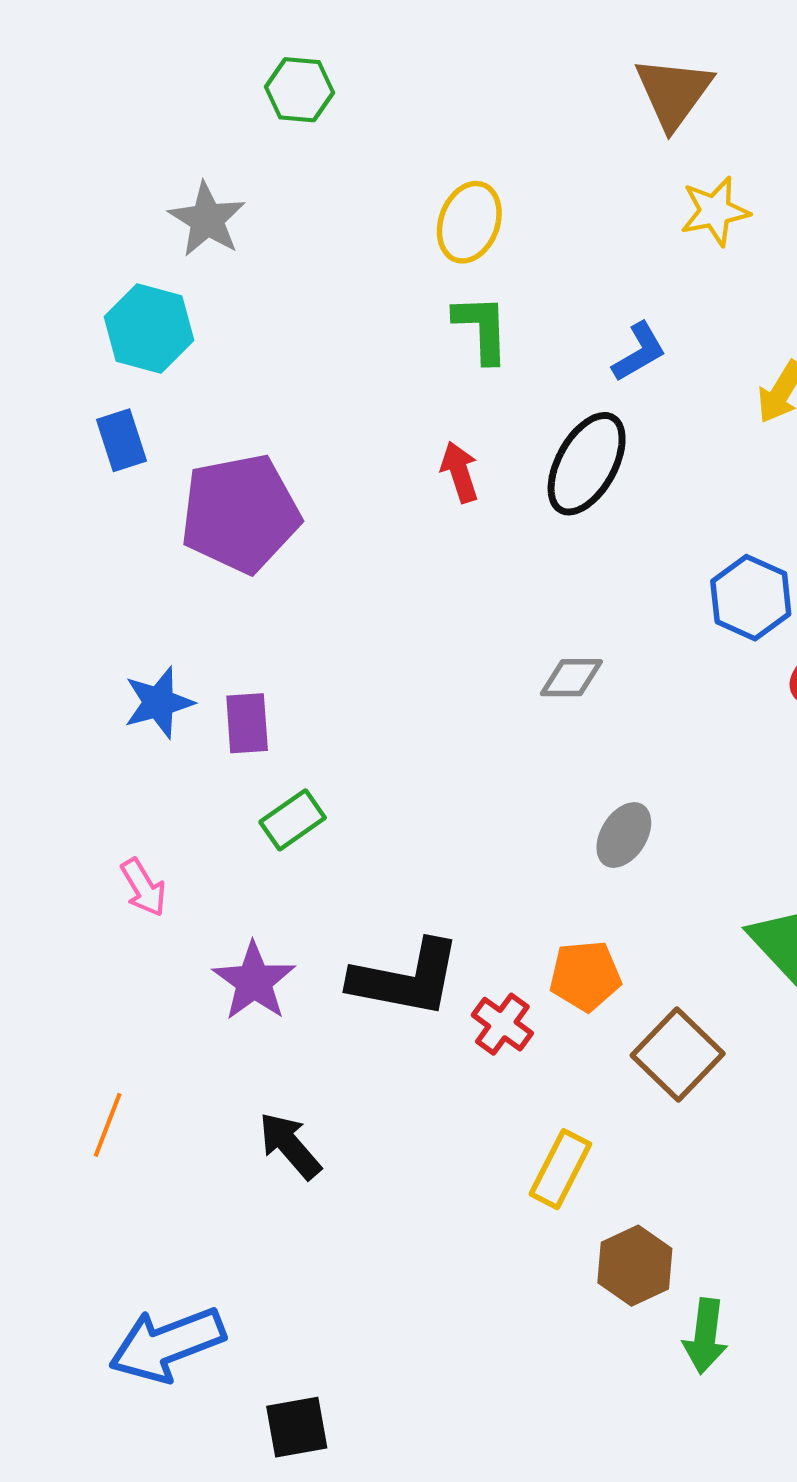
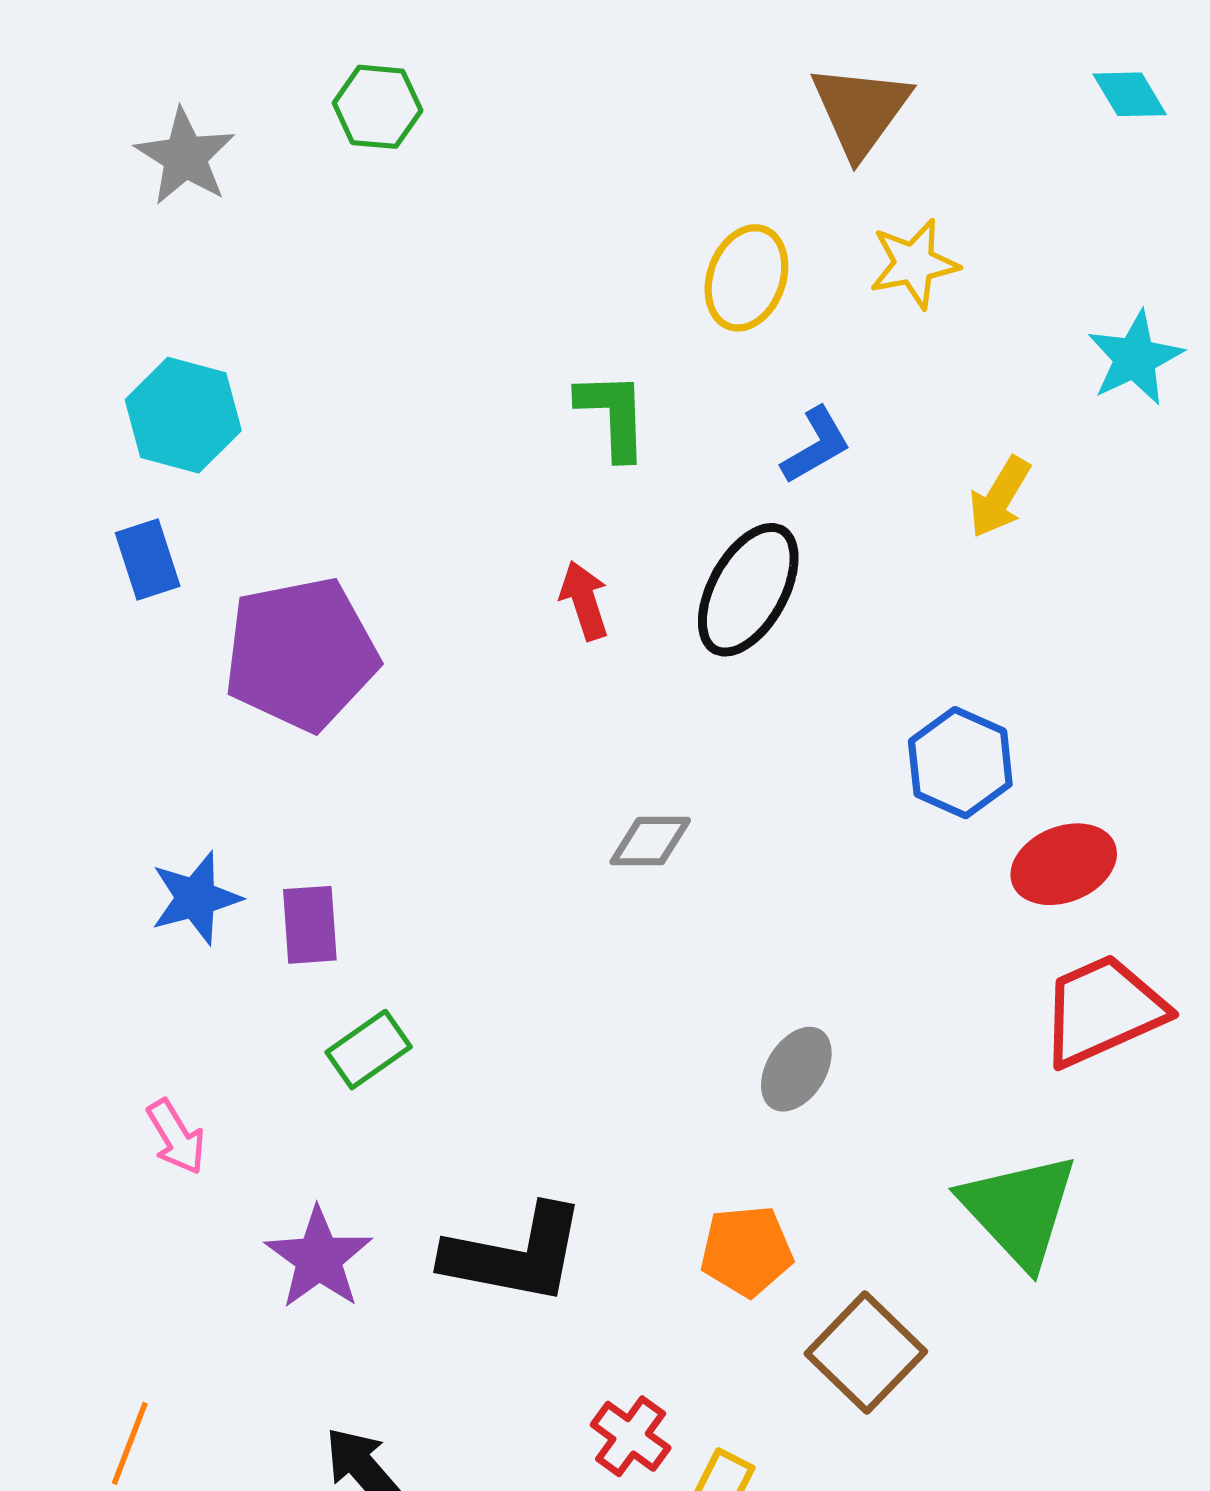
gray star: (207, 219) -> (185, 157), moved
yellow ellipse: (469, 222) -> (746, 278), moved
gray diamond: (571, 678) -> (650, 841), moved
red cross: (502, 1024) -> (631, 1436), moved

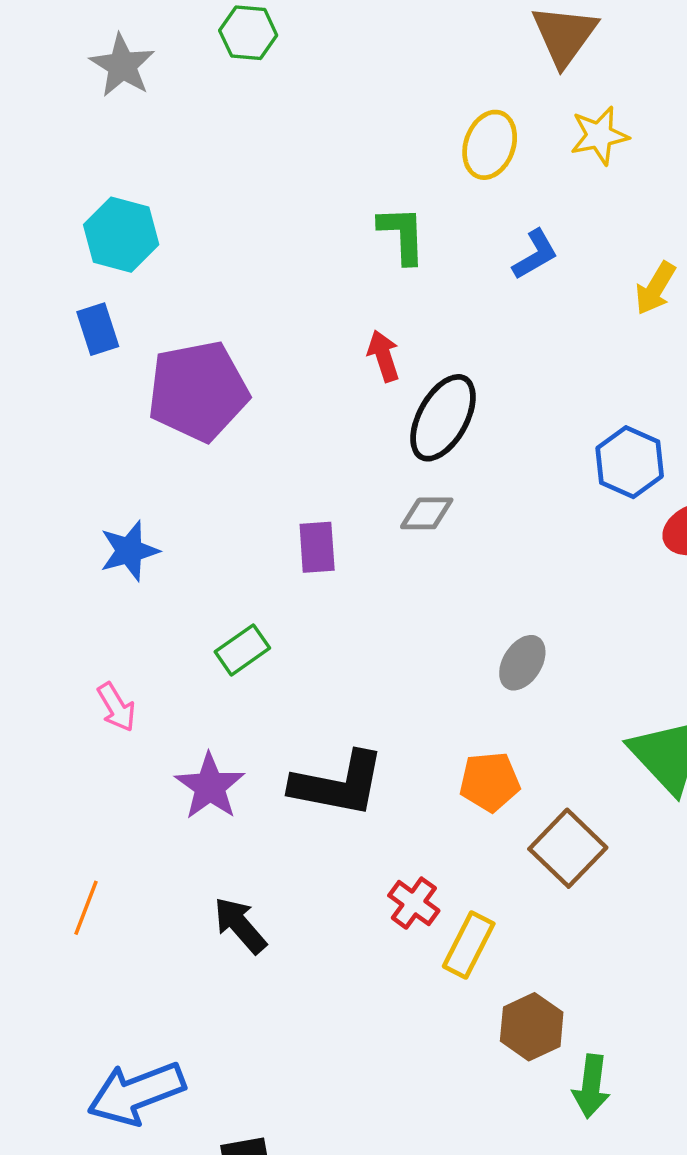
black ellipse: (748, 590) -> (443, 418), moved
purple rectangle: (310, 925) -> (317, 547), moved

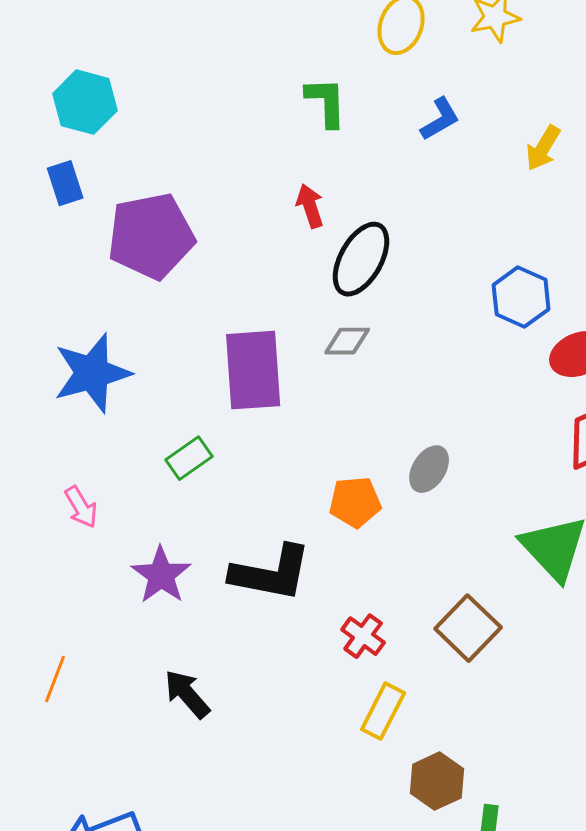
purple rectangle: (317, 547) -> (253, 370), size x1.8
blue star: (129, 551) -> (92, 373), size x1.5
orange pentagon: (490, 782) -> (355, 502), moved
red cross: (414, 903) -> (363, 636), moved

